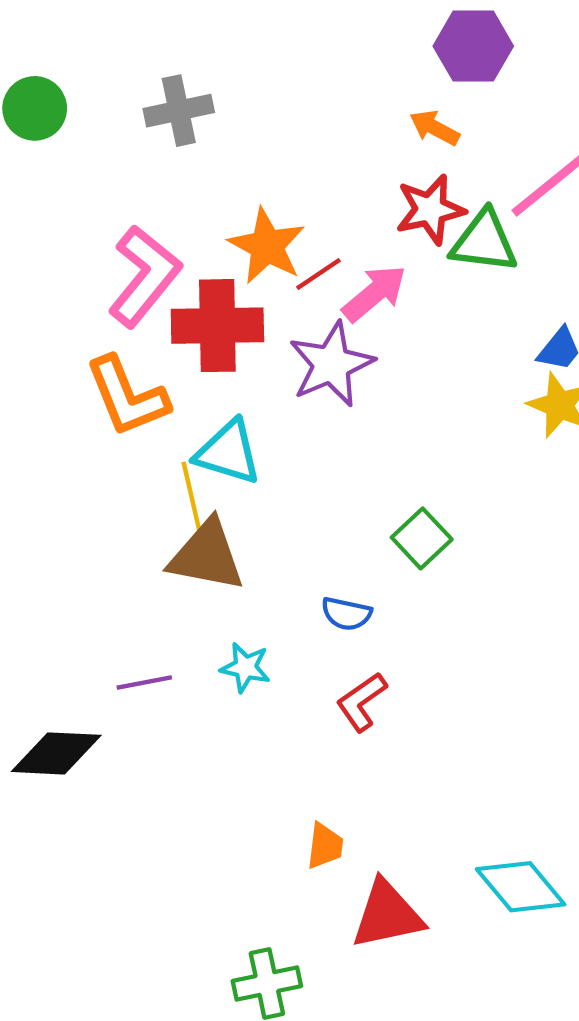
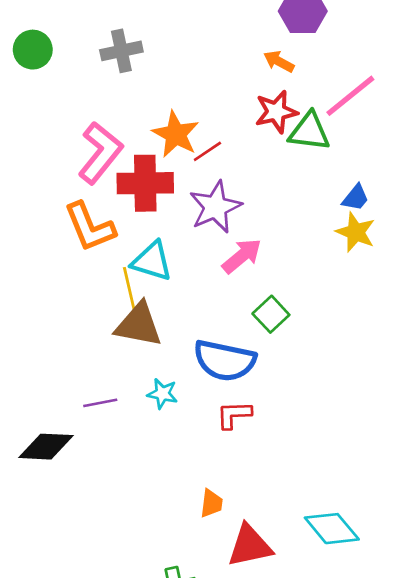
pink arrow: (374, 293) -> (242, 256), moved
blue semicircle: (346, 614) -> (225, 361), size x2.0
red L-shape: (361, 702) -> (234, 415), turned 33

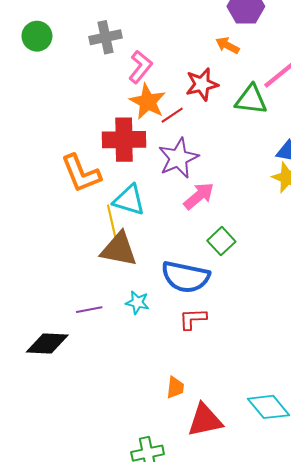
red star: (276, 112) -> (202, 84), moved
pink L-shape: (100, 153) -> (140, 67), moved, size x0.7

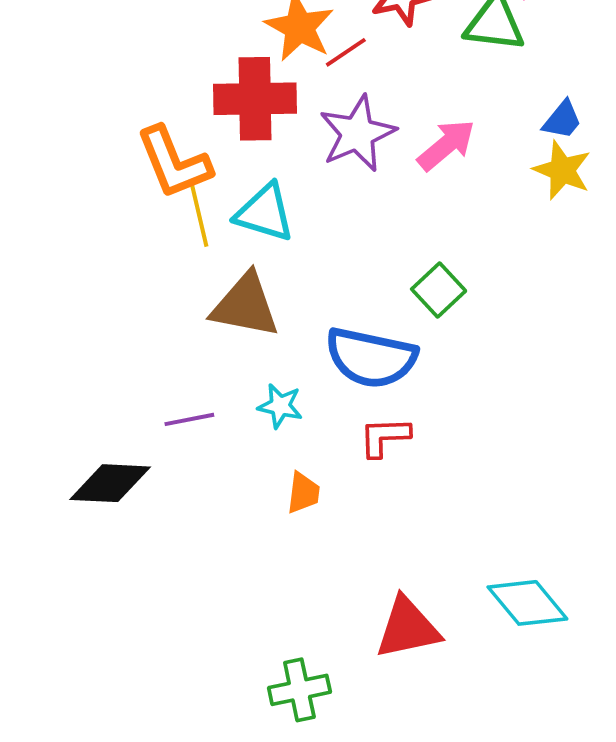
pink arrow: (199, 196) -> (446, 145), moved
yellow line: (112, 222) -> (199, 215), moved
orange trapezoid: (175, 388) -> (303, 493), moved

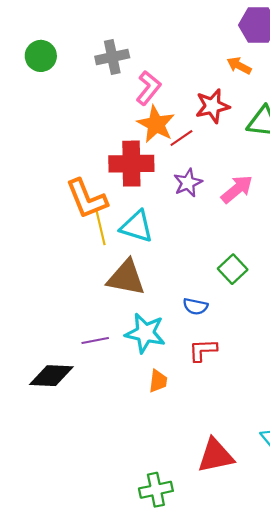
purple star: (357, 133) -> (188, 183), size x0.7
blue semicircle: (371, 358) -> (195, 306), size x0.5
cyan star: (280, 406) -> (145, 333), size x1.6

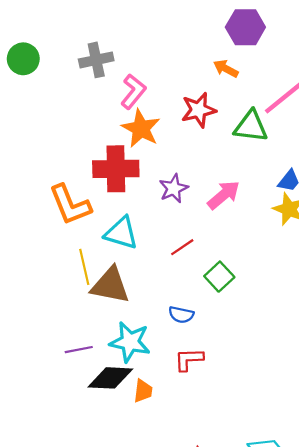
red line: (181, 138) -> (182, 247), moved
yellow line: (100, 228) -> (84, 267), moved
black diamond: (51, 376) -> (110, 378), moved

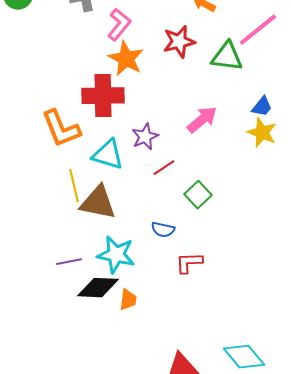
purple star: (174, 188) -> (145, 137), moved
red L-shape: (189, 359) -> (189, 263), moved

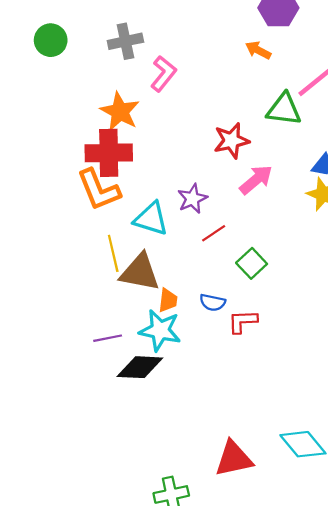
red star: (179, 42) -> (231, 141), moved
orange star: (126, 59) -> (120, 112), moved
red cross: (103, 96) -> (109, 153), moved
red L-shape: (189, 263) -> (243, 321), moved
orange trapezoid: (128, 300) -> (168, 300), moved

